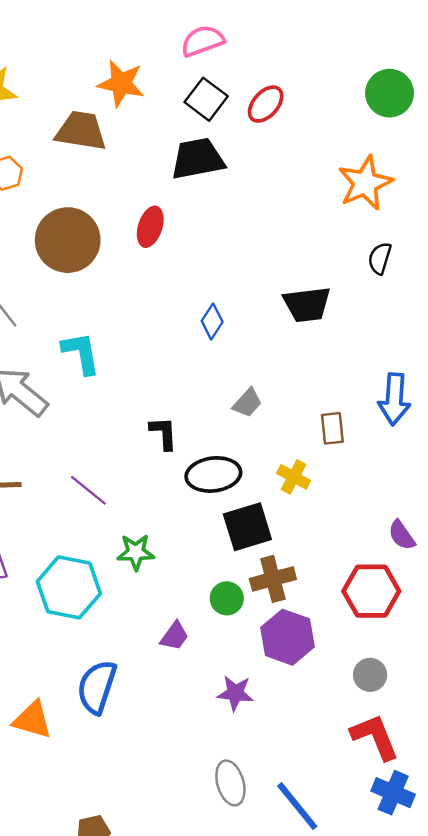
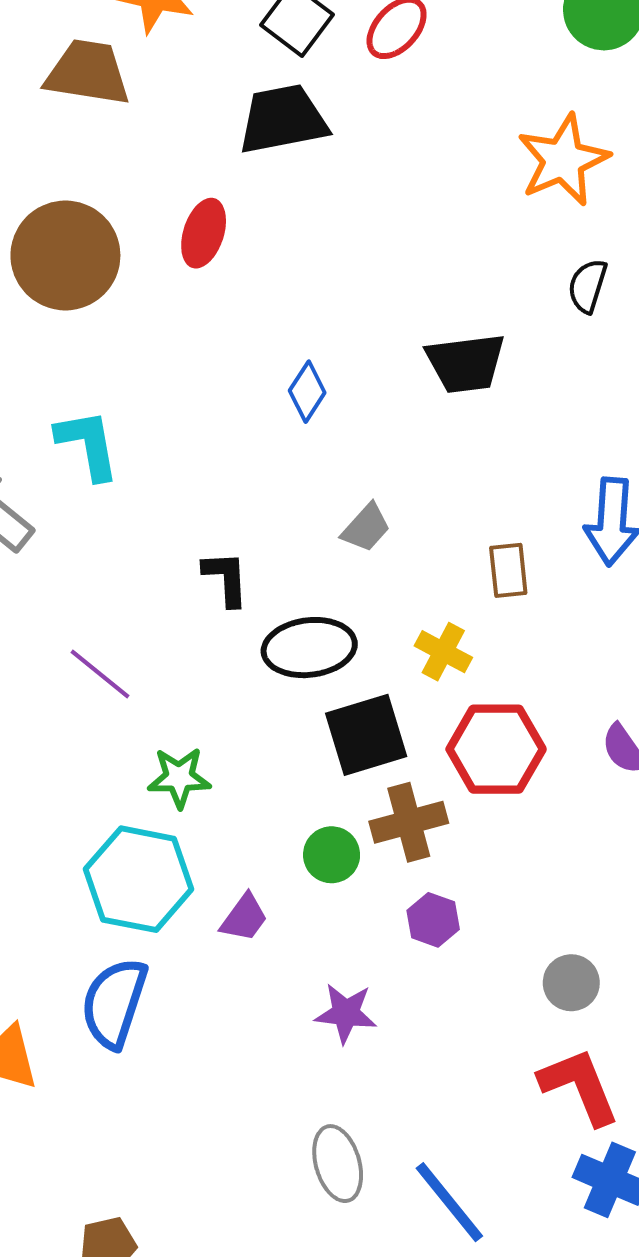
cyan hexagon: (69, 587) -> (139, 879), moved
red hexagon: (371, 591) -> (496, 749), moved
purple hexagon: (287, 637) -> (433, 920), size x0.6

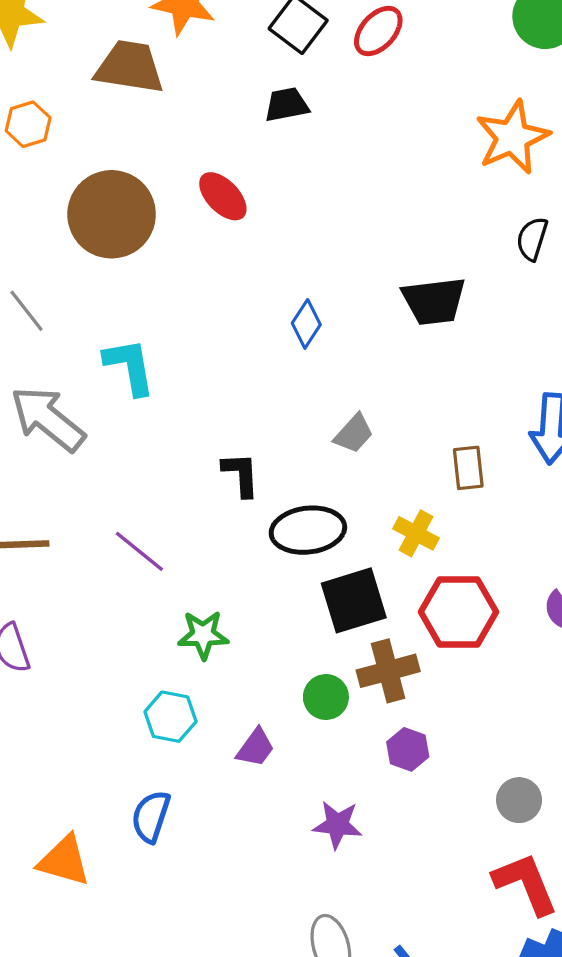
black trapezoid: (283, 119) -> (287, 105), size x0.6
red ellipse: (204, 233) -> (223, 196), turned -62
cyan hexagon: (139, 879) -> (170, 717), size x0.6
blue semicircle: (114, 1003) -> (151, 816), size x0.7

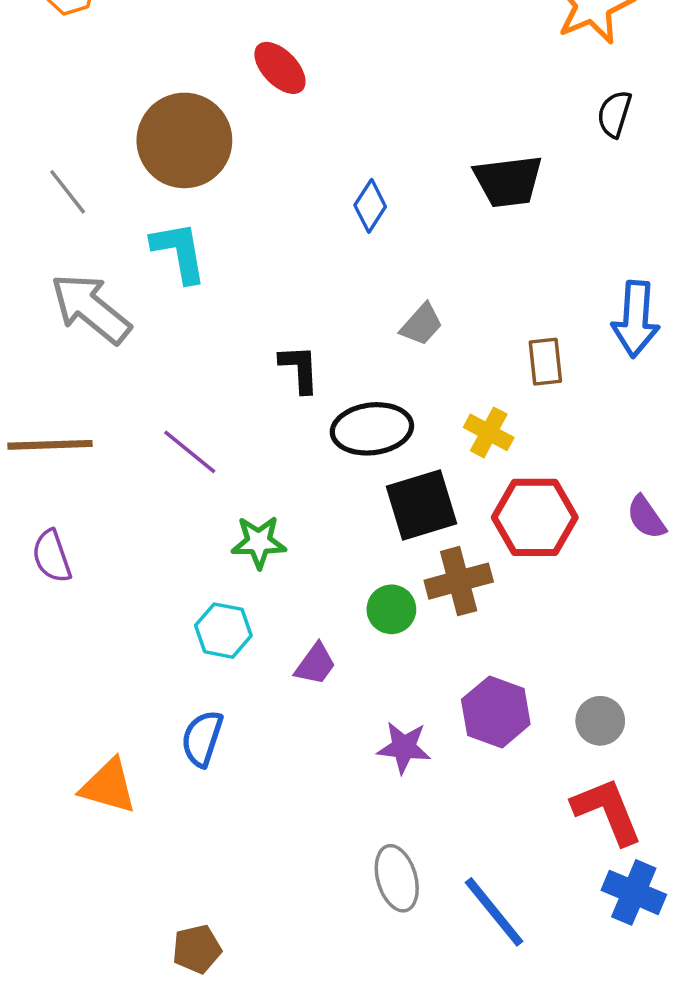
brown circle: (112, 214) -> (184, 140), moved
purple hexagon: (408, 749) -> (496, 712), moved, size x1.5

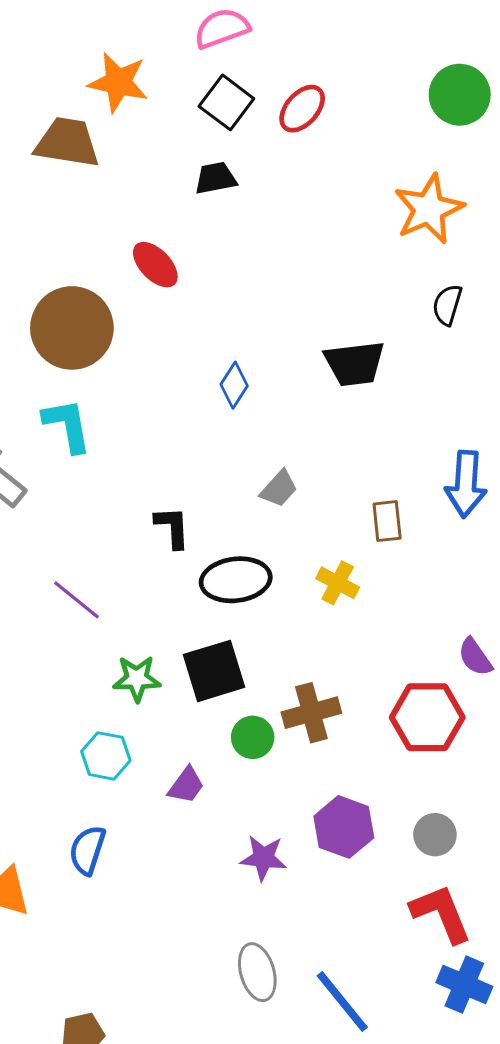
black square: (422, 505) -> (214, 671), moved
red hexagon: (535, 517) -> (427, 717), moved

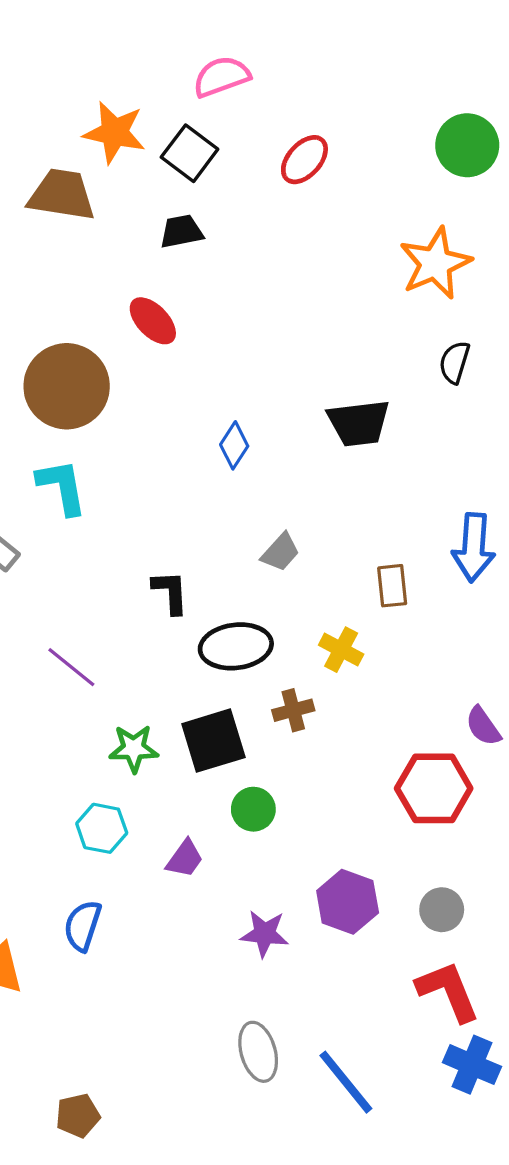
black square: (226, 102) -> (190, 153), moved
black trapezoid: (216, 178) -> (182, 231), moved
brown cross: (311, 713) -> (293, 710), moved, size x0.7

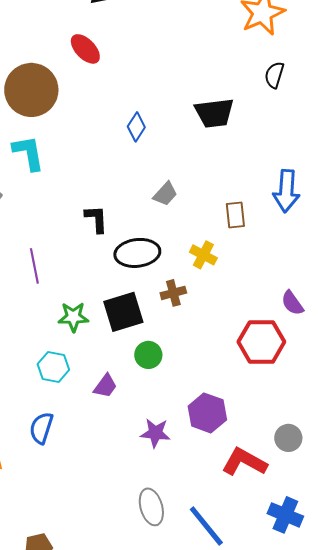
purple line: (71, 667) -> (34, 266), turned 40
gray circle: (442, 910) -> (288, 438), moved
red L-shape: (448, 991) -> (244, 462), moved, turned -39

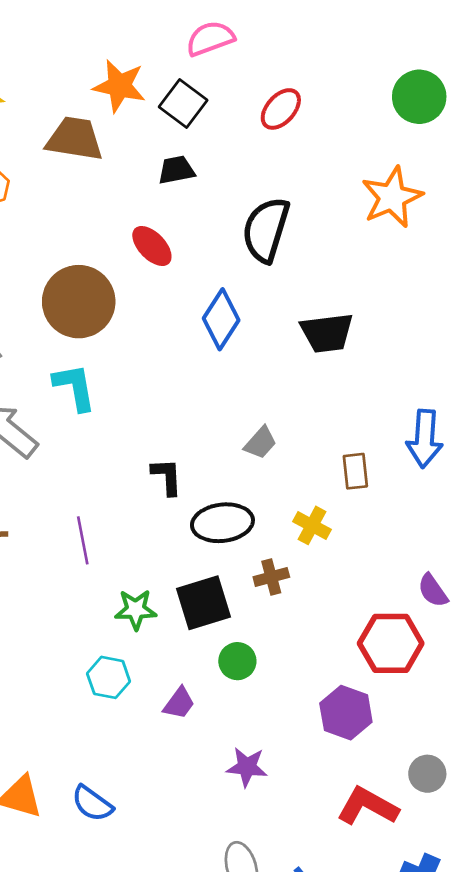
black semicircle: (274, 75) -> (266, 230), moved, size x1.8
blue diamond: (136, 127) -> (221, 319), moved, size x1.5
purple hexagon: (207, 413) -> (346, 713), moved
blue semicircle: (41, 428) -> (92, 804), moved, turned -72

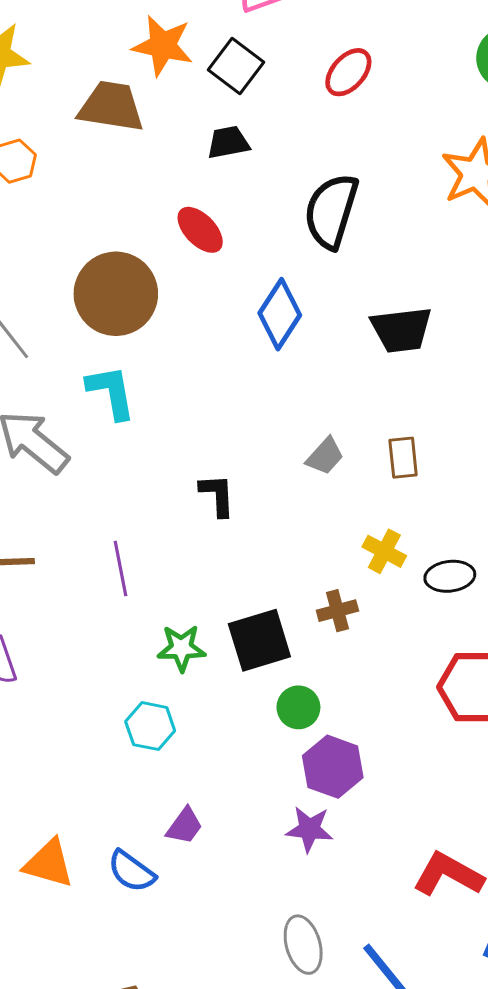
brown rectangle: (355, 471) -> (403, 458), moved
black ellipse: (222, 523) -> (450, 576), moved, size x0.7
purple trapezoid: (179, 703) -> (185, 826), moved
purple hexagon: (346, 713) -> (333, 767), moved

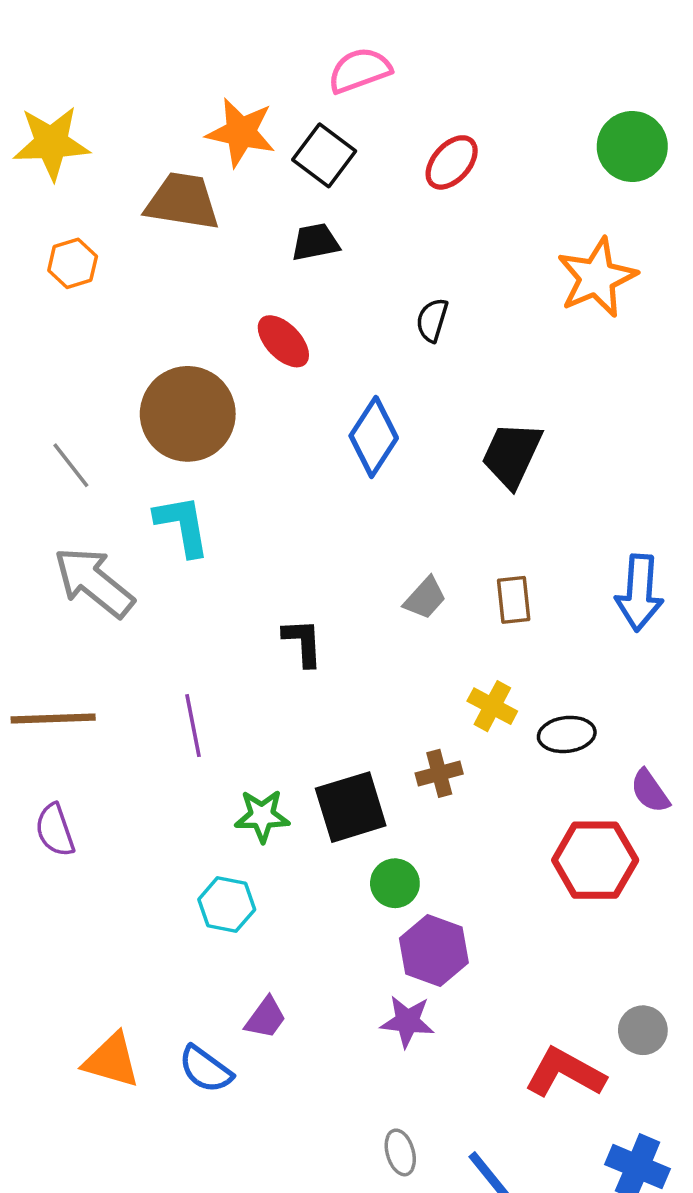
black semicircle: (331, 211) -> (432, 320), size x0.5
black trapezoid: (401, 330) -> (512, 455), turned 122
gray ellipse: (303, 945) -> (400, 1152), size x0.7

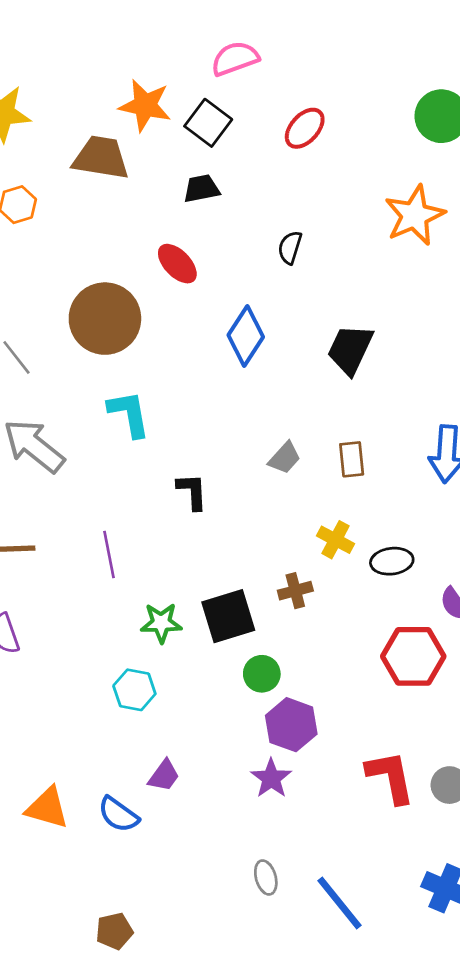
cyan L-shape: (182, 525) -> (129, 414), moved
purple star: (407, 1021) -> (271, 778), turned 30
red L-shape: (565, 1073) -> (390, 777), moved, turned 50

